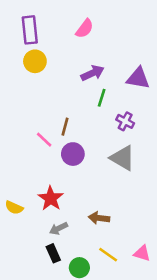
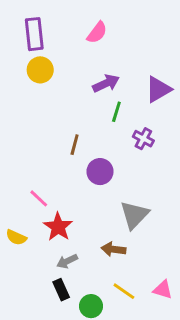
purple triangle: (138, 78) -> (158, 89), turned -40
pink line: (44, 140) -> (39, 198), moved
purple circle: (73, 154) -> (100, 172), moved
gray triangle: (122, 158) -> (134, 215), moved, turned 44

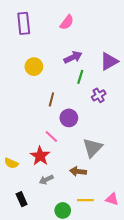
yellow circle: (40, 70) -> (34, 67), moved
purple cross: (143, 139) -> (99, 95), turned 32
pink line: (39, 198) -> (51, 136), moved
black rectangle: (61, 290) -> (22, 199), moved
yellow line: (124, 291) -> (85, 200), turned -35

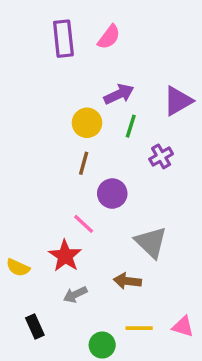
purple rectangle: (24, 23) -> (63, 39), moved
yellow circle: (34, 67) -> (87, 123), moved
gray triangle: (93, 148) -> (151, 242), turned -30

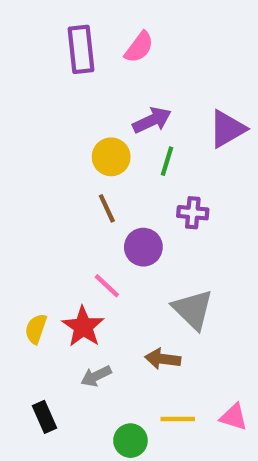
purple cross: (161, 156) -> (193, 213), moved, turned 35
brown line: (84, 163) -> (107, 208), turned -40
yellow semicircle: (18, 268) -> (36, 329), moved, turned 85

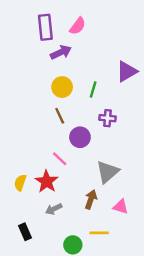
purple arrow: (152, 120) -> (61, 52), moved
gray triangle: (193, 309) -> (107, 172), turned 35
brown arrow: (163, 359) -> (91, 199), turned 102
pink triangle: (234, 417) -> (121, 207), moved

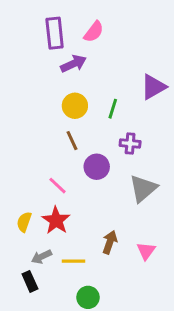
pink line: (60, 159) -> (57, 186), moved
gray triangle: (107, 172) -> (143, 188), moved
pink triangle: (121, 207) -> (146, 251), turned 49
gray arrow: (54, 209) -> (42, 257), moved
yellow line: (99, 233) -> (73, 261), moved

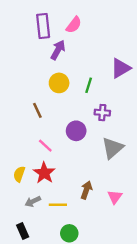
purple arrow: (73, 64) -> (58, 50), turned -36
brown line: (72, 141) -> (37, 110), moved
black rectangle: (30, 281) -> (23, 231), moved

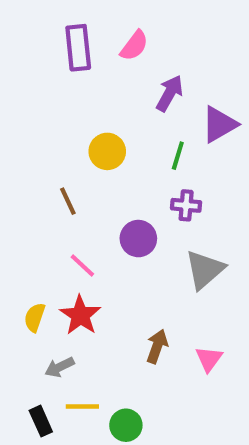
purple arrow: (58, 50) -> (169, 93), moved
green line: (89, 85) -> (178, 156), moved
yellow line: (58, 205) -> (82, 407), moved

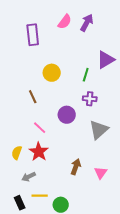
purple rectangle: (78, 48) -> (33, 35), moved
purple arrow: (169, 93) -> (87, 23), moved

